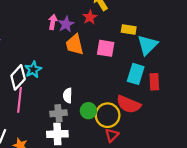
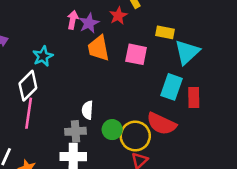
cyan star: (33, 70) -> (43, 56), moved

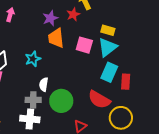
pink arrow: (73, 20) -> (10, 15), moved
cyan triangle: (187, 52) -> (107, 47), moved
cyan star: (43, 56) -> (33, 59), moved
green circle: (112, 130) -> (61, 101), size x1.5
yellow circle: (135, 136) -> (121, 118), moved

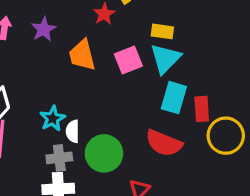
purple star: (50, 18) -> (44, 29), moved
pink square: (84, 45) -> (128, 60), turned -30
cyan star: (33, 59) -> (53, 119), moved
yellow circle: (121, 118) -> (226, 136), moved

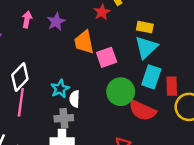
pink square: (128, 60) -> (107, 57), moved
green circle: (104, 153) -> (121, 92), moved

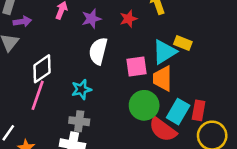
red star: (102, 12) -> (128, 19), moved
orange trapezoid: (84, 42) -> (163, 79), moved
cyan triangle: (146, 47) -> (164, 52), moved
cyan rectangle: (151, 77) -> (178, 112), moved
white semicircle: (75, 99) -> (98, 51), moved, size x1.5

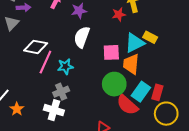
red star: (128, 19) -> (119, 14), moved
white diamond: (42, 69) -> (36, 47), turned 40
pink line: (38, 95) -> (45, 62), moved
gray cross: (79, 121) -> (61, 92), turned -35

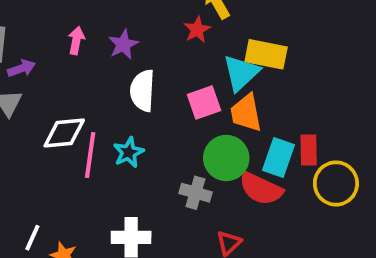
yellow rectangle: (150, 37) -> (266, 54), size x1.5
gray cross: (61, 92) -> (196, 193), moved, turned -35

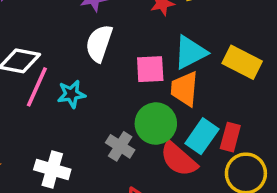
yellow rectangle: (266, 54) -> (242, 62), moved

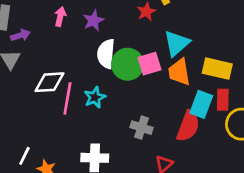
yellow rectangle: (242, 62) -> (217, 69), moved
green circle: (156, 123) -> (128, 64), moved
red semicircle: (179, 159) -> (188, 126), turned -96

